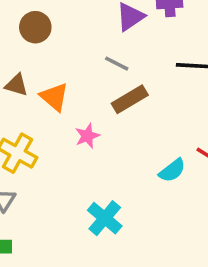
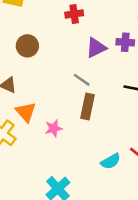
orange triangle: (54, 97) -> (26, 112), moved
brown rectangle: (130, 99) -> (87, 106), turned -55

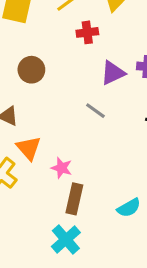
brown rectangle: (87, 106) -> (74, 199), moved
pink star: (54, 128) -> (62, 168), turned 30

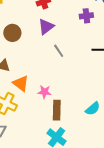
purple triangle: (113, 73) -> (46, 27), moved
gray line: (95, 111) -> (59, 51), turned 32

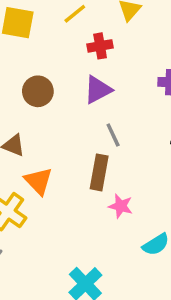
pink star: (44, 92) -> (121, 206), moved
brown rectangle: (57, 110) -> (99, 172), moved

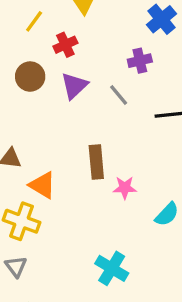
brown circle: (38, 91) -> (30, 77), moved
gray line: (113, 135) -> (119, 95), moved

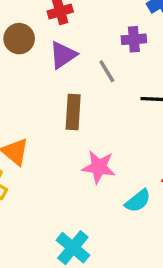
brown rectangle: (96, 162) -> (73, 112), moved
pink star: (125, 188) -> (99, 167), size x1.4

